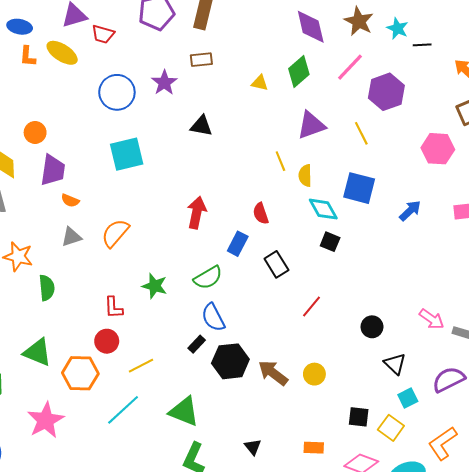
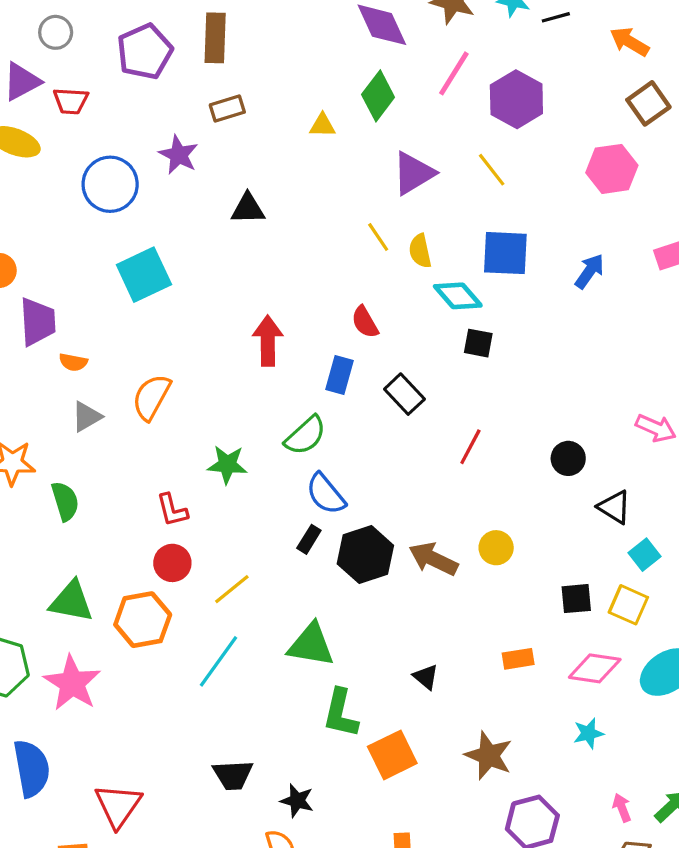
pink star: (46, 420) -> (72, 683), moved

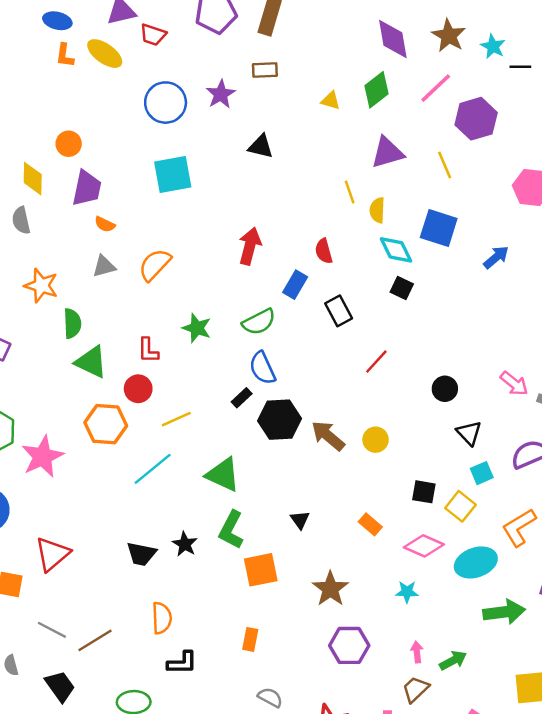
green triangle: (71, 601) -> (91, 362), moved
orange rectangle: (518, 659) -> (370, 524), turned 35
black star: (297, 801) -> (185, 544), moved

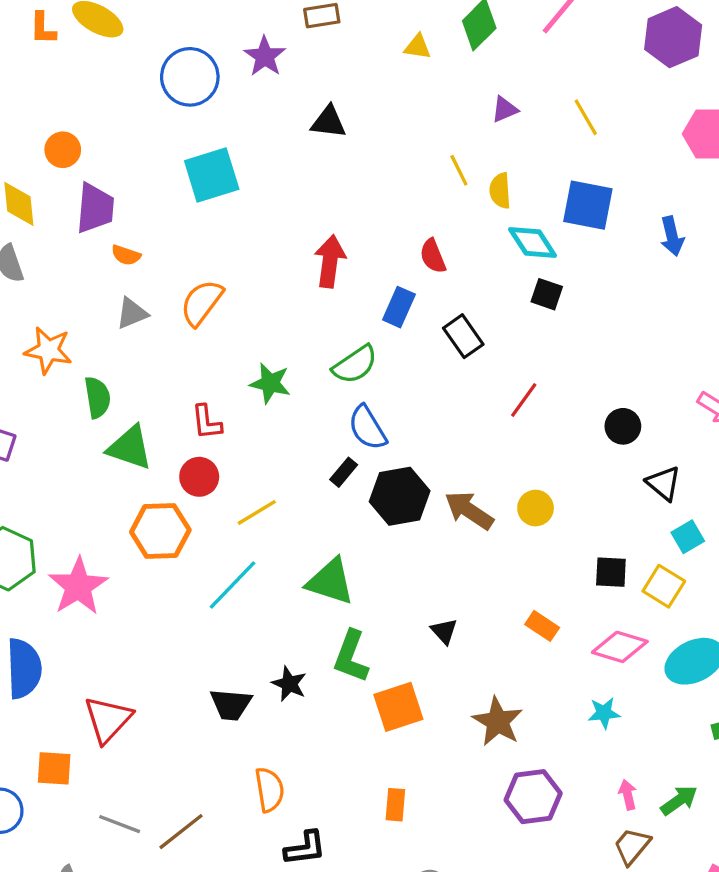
purple hexagon: (476, 119) -> (673, 37), moved
purple triangle: (387, 153) -> (505, 109), size x0.6
blue arrow: (496, 257) -> (672, 236), turned 124

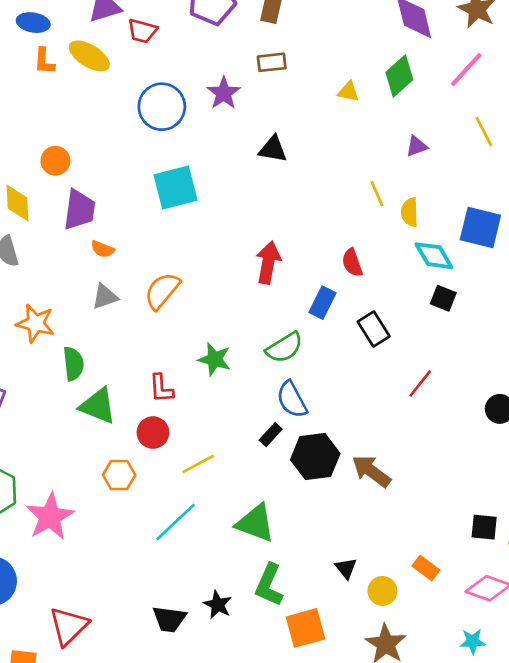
yellow line: (586, 117) -> (484, 132), moved
yellow circle: (536, 508) -> (382, 591), moved
orange hexagon: (160, 531) -> (119, 475), size x0.7

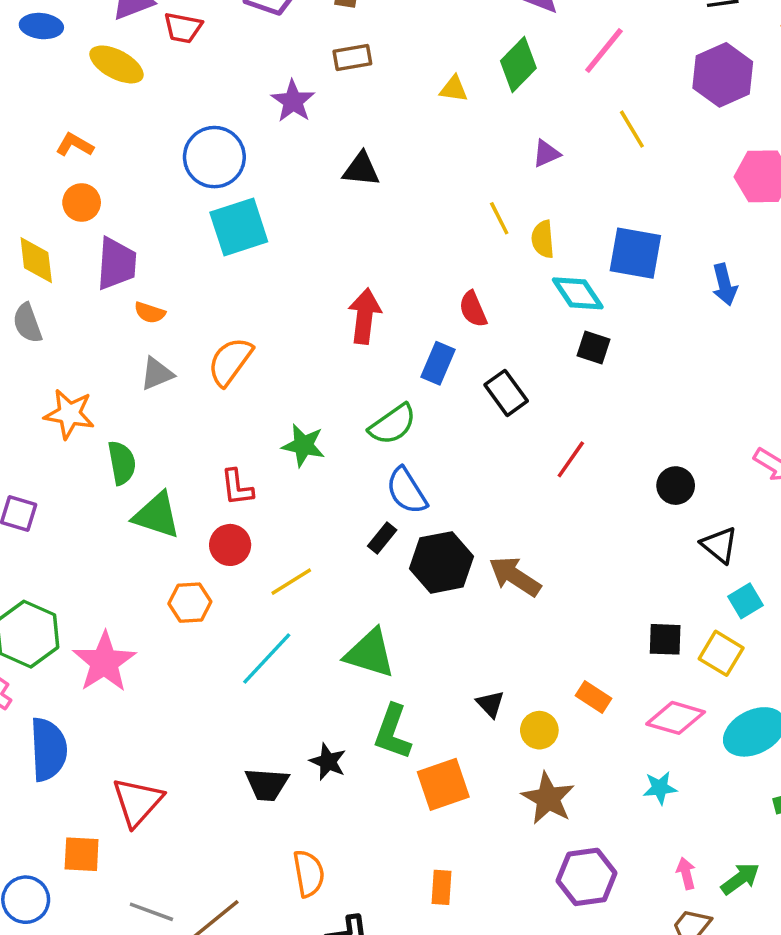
orange L-shape: (44, 61) -> (75, 145), moved, turned 120
blue circle: (162, 107) -> (214, 157), moved

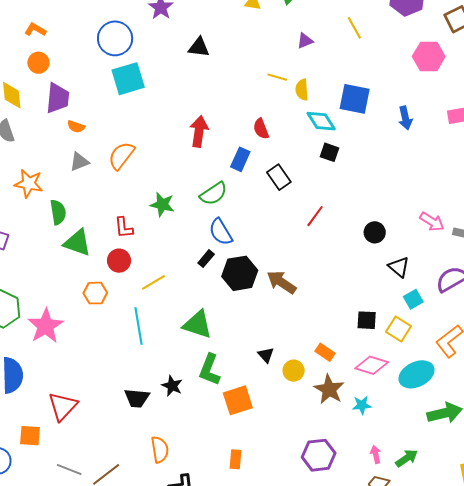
yellow line: (499, 218) -> (277, 77), turned -48
cyan line: (267, 659) -> (139, 326), turned -54
brown star: (548, 798) -> (329, 389), moved

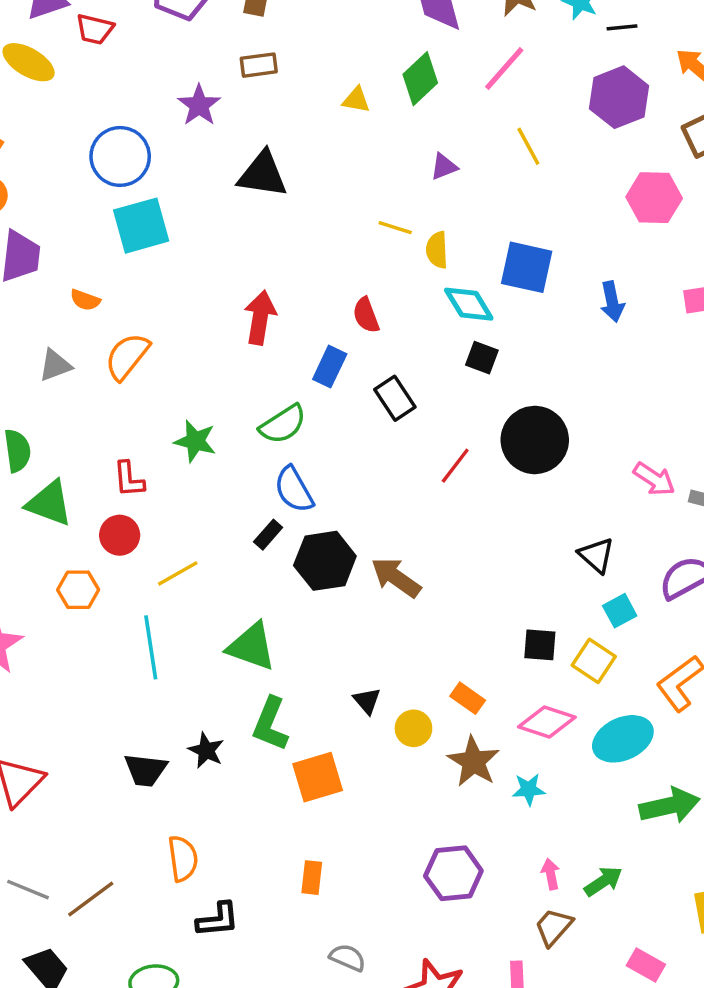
black triangle: (199, 47) -> (263, 174), size x1.4
orange semicircle: (76, 127) -> (85, 300), moved
black circle: (375, 232) -> (535, 440), moved, size x1.8

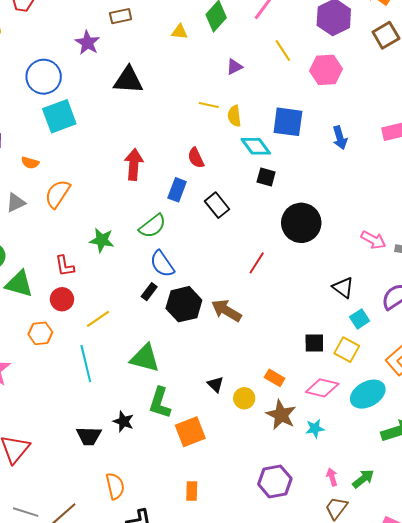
pink hexagon: (654, 198) -> (326, 70), moved
red line: (455, 466) -> (257, 263), moved

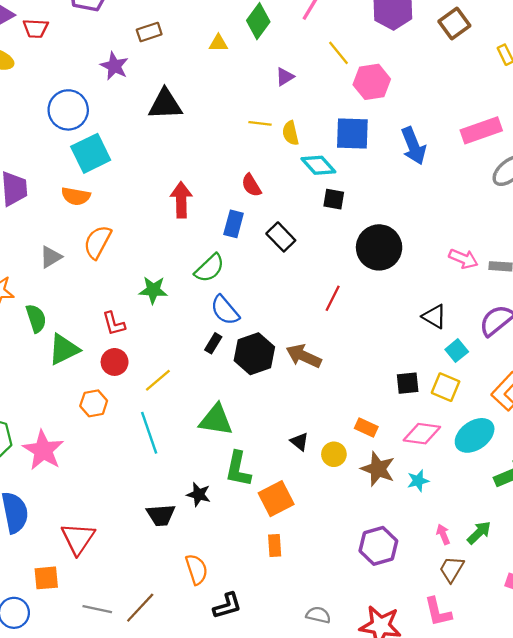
pink hexagon: (326, 70) -> (372, 82), moved
blue arrow: (340, 138) -> (414, 146), size x1.4
orange semicircle: (30, 163) -> (76, 196), moved, size x1.4
green triangle: (19, 284) -> (64, 349), turned -36
orange rectangle: (192, 491) -> (275, 545), moved

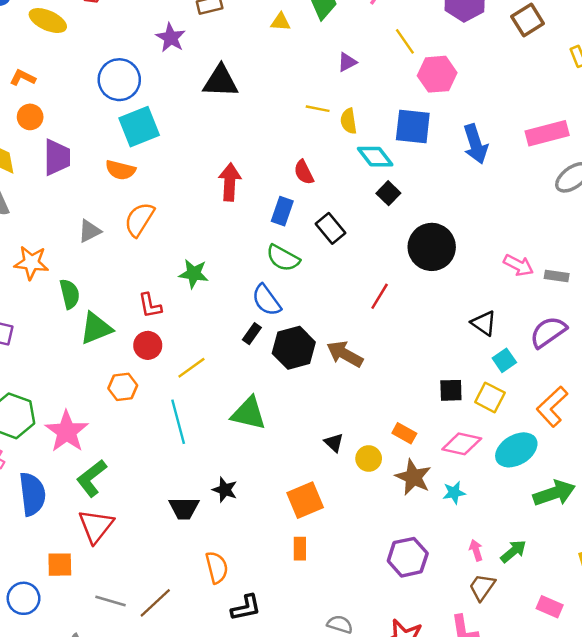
black square: (334, 199) -> (388, 193), turned 30
green semicircle: (210, 268) -> (283, 258), moved, turned 68
green L-shape: (238, 469) -> (91, 478), moved, turned 36

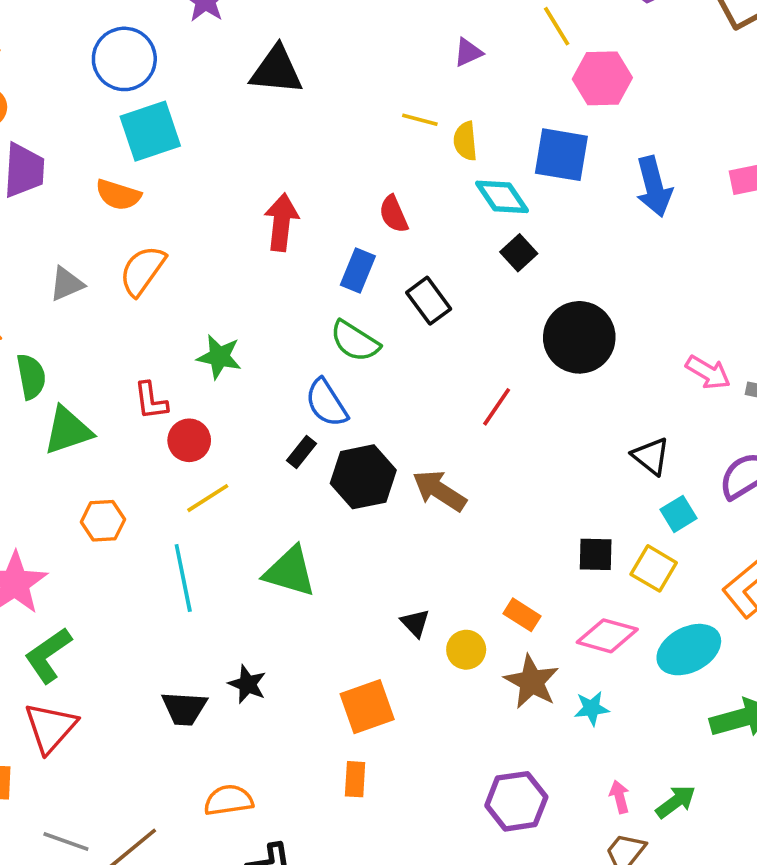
red circle: (148, 345) -> (189, 440), moved
orange semicircle: (217, 567) -> (229, 800), turned -88

